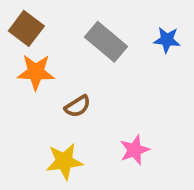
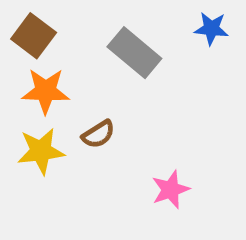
blue star: (167, 40) -> (211, 29), moved
yellow star: (64, 161) -> (41, 151), moved

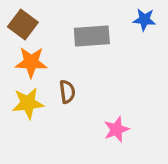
gray rectangle: (134, 53) -> (92, 36), turned -44
brown semicircle: (98, 134) -> (67, 92), turned -65

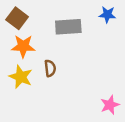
yellow star: (28, 103) -> (21, 77), turned 30
pink star: (116, 129) -> (110, 105), moved

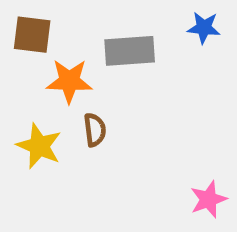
brown square: (17, 18) -> (32, 35), turned -30
orange star: (23, 46) -> (69, 81), moved

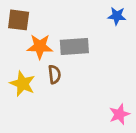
gray rectangle: (130, 51) -> (74, 46), moved

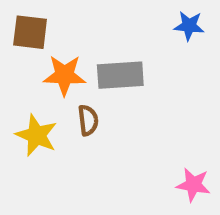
pink star: (120, 114) -> (193, 185), turned 30

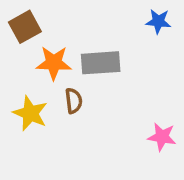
brown square: (30, 32) -> (25, 27), turned -36
pink star: (193, 185) -> (162, 137), moved

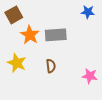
orange star: (54, 63) -> (30, 35), turned 30
brown semicircle: (74, 101) -> (51, 66), moved

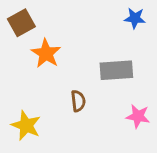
gray rectangle: (56, 35) -> (116, 70), moved
yellow star: (17, 63) -> (26, 125), moved

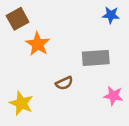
brown semicircle: (78, 101) -> (64, 83), turned 72

